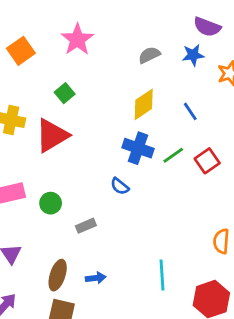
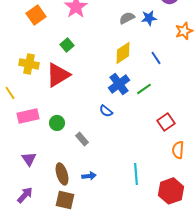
blue star: (193, 55) -> (149, 18), moved
blue cross: (138, 148) -> (119, 84), turned 35
red square: (207, 161) -> (166, 122), moved
gray rectangle: (86, 226) -> (82, 139), turned 72
brown ellipse: (58, 275) -> (62, 174), turned -35

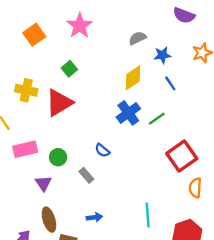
blue star: (149, 18) -> (162, 55), moved
blue semicircle: (106, 111) -> (102, 150), moved
red square: (166, 122) -> (182, 156), size x1.5
purple triangle: (29, 159) -> (43, 183), moved
brown ellipse: (62, 174) -> (49, 220), moved

